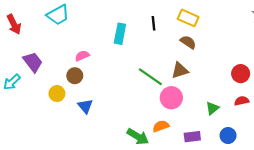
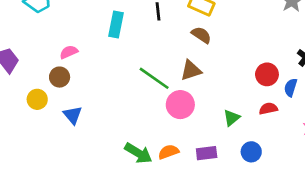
orange semicircle: (161, 126) -> (169, 152), moved

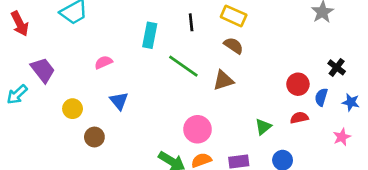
brown circle: (60, 77) -> (94, 137), moved
green line: (154, 78) -> (183, 66), moved
pink circle: (180, 105) -> (198, 129), moved
blue triangle: (73, 115) -> (119, 101), moved

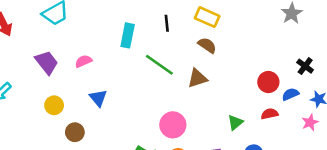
purple trapezoid: (43, 70) -> (47, 62), moved
blue semicircle: (321, 97) -> (290, 94), turned 49
pink star: (342, 137) -> (310, 122), moved

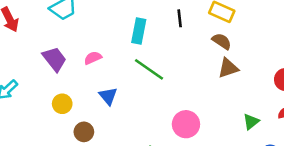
green line: (159, 65) -> (149, 69), moved
brown triangle: (197, 78) -> (228, 68), moved

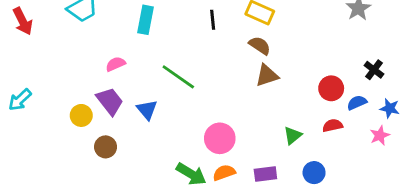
cyan rectangle: (139, 31) -> (146, 20), moved
purple trapezoid: (55, 59) -> (110, 101), moved
blue triangle: (108, 96) -> (147, 110), moved

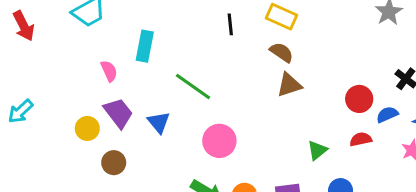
cyan rectangle: (146, 20) -> (145, 46), moved
pink semicircle: (116, 64) -> (109, 71), moved, turned 90
pink circle: (220, 138) -> (219, 141), moved

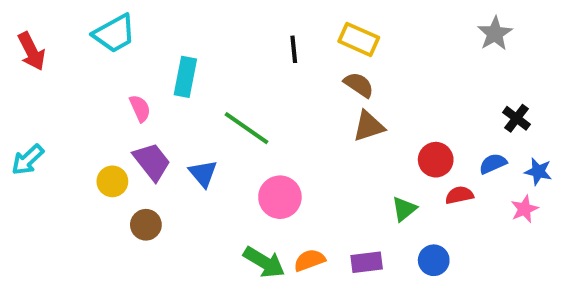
red circle: (359, 99) -> (436, 160), moved

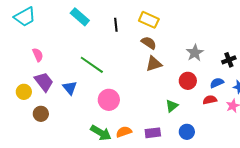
gray star: (495, 34) -> (195, 53), moved
cyan rectangle: (185, 77) -> (80, 17), moved, turned -60
black cross: (517, 118) -> (229, 60), turned 32
red semicircle: (459, 195) -> (210, 100), moved

